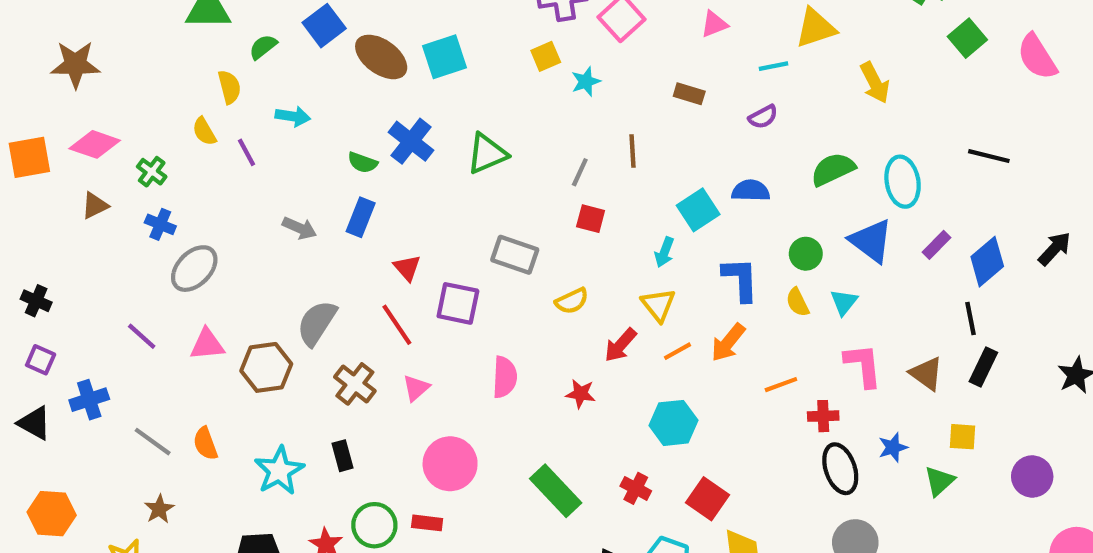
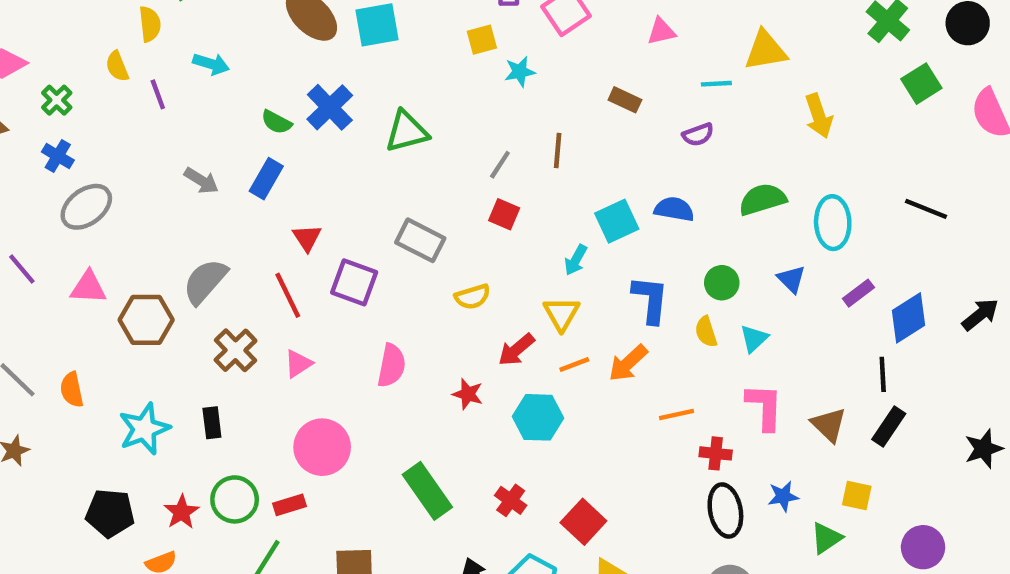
blue triangle: (871, 241) -> (791, 279), size x0.6
cyan hexagon: (673, 423) -> (538, 417), moved
red rectangle: (427, 523) -> (289, 505), turned -32

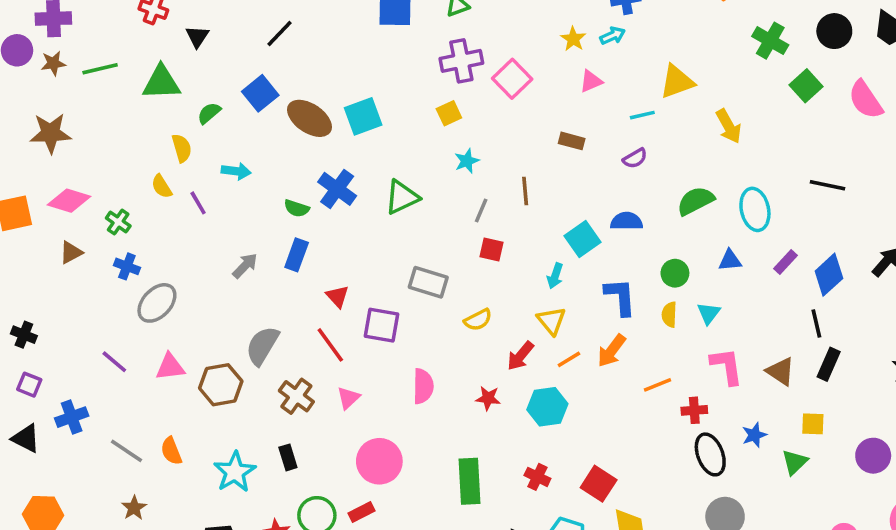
cyan star: (520, 72) -> (467, 161), moved
gray arrow: (201, 181) -> (245, 266), turned -68
blue triangle: (791, 279) -> (730, 260), turned -40
yellow semicircle: (706, 332) -> (669, 315), turned 30
green rectangle: (427, 491) -> (470, 481), turned 42

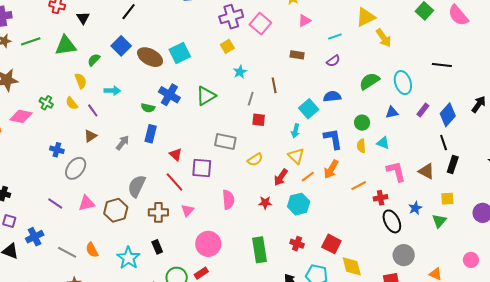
yellow triangle: (677, 82) -> (366, 17), moved
green cross: (118, 222) -> (46, 103), moved
brown triangle: (71, 252) -> (90, 136), moved
cyan triangle: (709, 313) -> (383, 143), turned -40
brown cross: (296, 396) -> (158, 212), turned -30

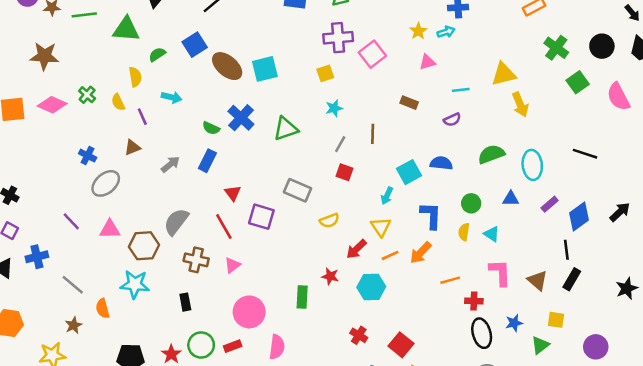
pink semicircle: (228, 200) -> (277, 347), moved
orange semicircle: (92, 250) -> (103, 308), moved
green rectangle: (260, 250) -> (302, 297), moved, size x0.7
cyan star: (128, 258) -> (135, 284), moved, turned 30

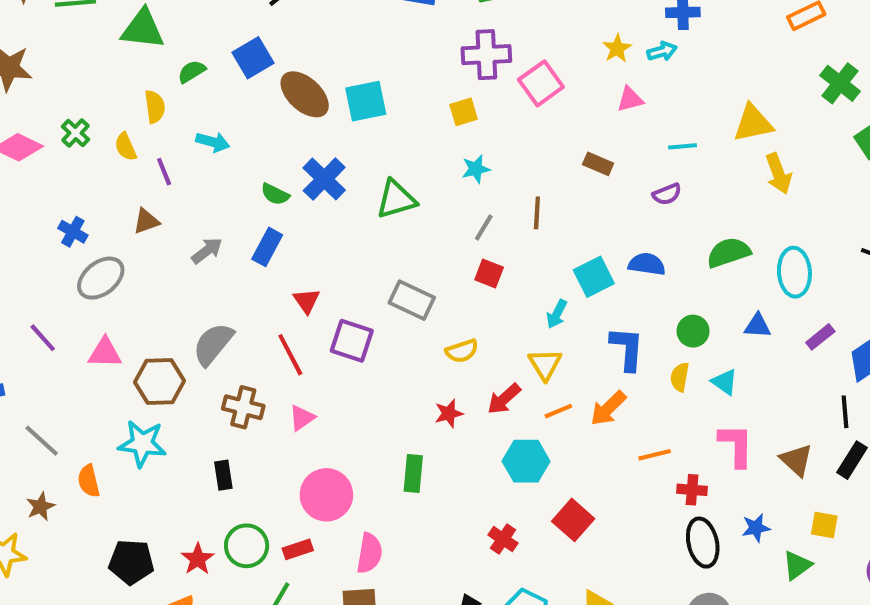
red star: (330, 276) -> (449, 413), moved, turned -30
red square: (401, 345) -> (573, 520), moved

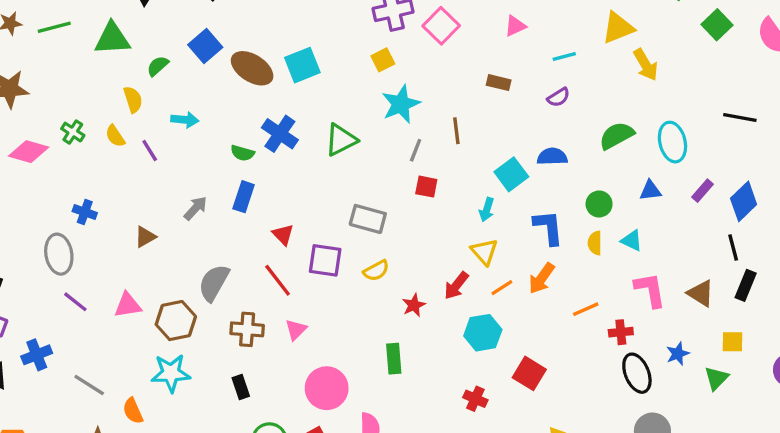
cyan star: (476, 169) -> (401, 104), size x1.6
brown triangle: (146, 221) -> (145, 237), moved
gray ellipse: (101, 278) -> (59, 254), moved, turned -51
yellow semicircle: (462, 351) -> (376, 271), moved

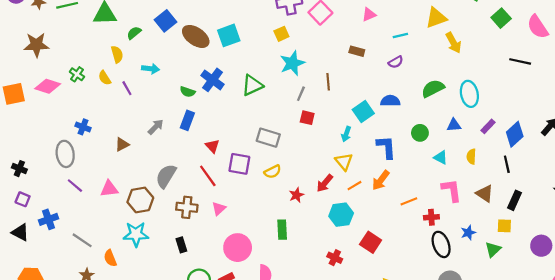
black line: (740, 117) -> (520, 61), moved
yellow semicircle: (595, 243) -> (471, 157), moved
black rectangle: (746, 285) -> (515, 200), moved

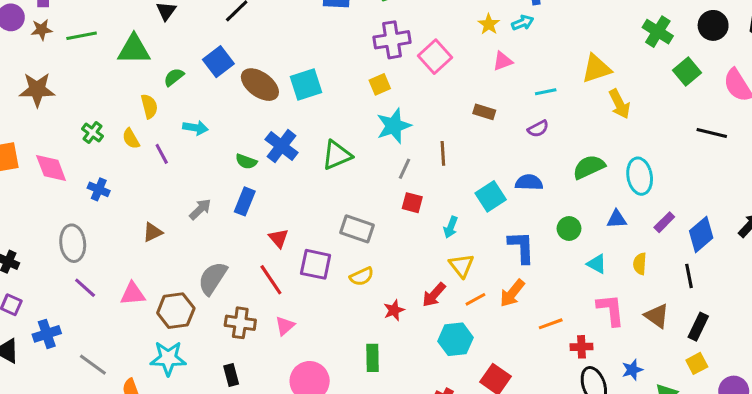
pink diamond: (48, 86) -> (51, 168), moved, turned 50
blue cross: (83, 127) -> (99, 189), moved
cyan arrow: (346, 134) -> (451, 227), moved
yellow square: (504, 226) -> (697, 363), moved, turned -32

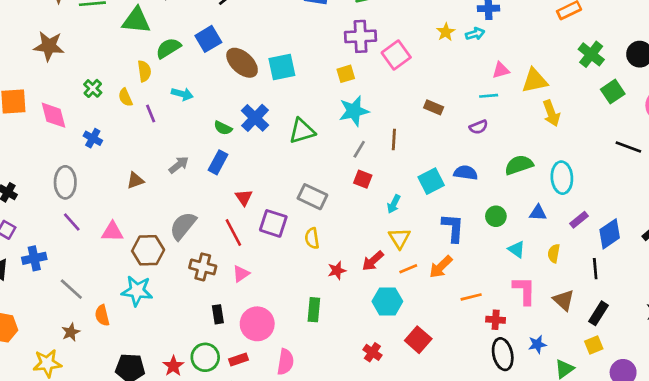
pink triangle: (503, 61) -> (501, 70), moved
green semicircle: (174, 77) -> (168, 48), size x1.4
yellow semicircle: (362, 276) -> (312, 238), turned 100
black rectangle: (231, 375) -> (218, 314), moved

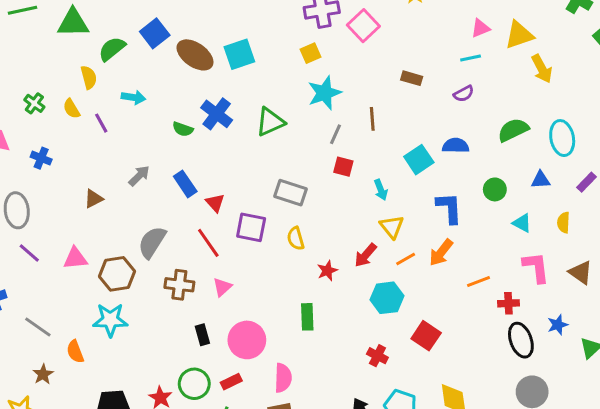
blue rectangle: (218, 162) -> (185, 184), moved, turned -55
cyan arrow: (394, 204) -> (381, 190), turned -42

